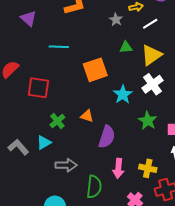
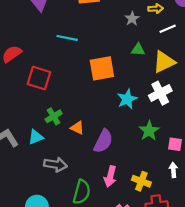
orange triangle: (87, 116) -> (77, 128), moved

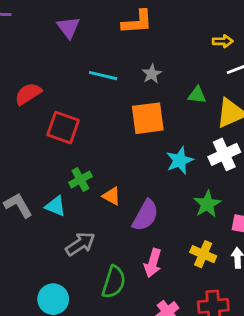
gray star: (132, 19) -> (152, 74), moved
cyan triangle: (36, 137) -> (55, 206), turned 42
gray arrow: (55, 165) -> (80, 244), turned -45
yellow cross: (141, 181) -> (203, 254), moved

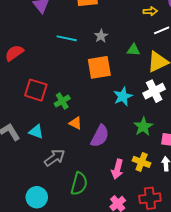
red square: (63, 128) -> (36, 90), moved
green cross: (80, 180) -> (62, 101), moved
pink arrow: (153, 263) -> (117, 169), moved

